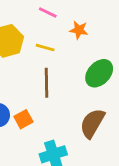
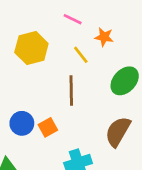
yellow line: (45, 48) -> (81, 55), moved, turned 36

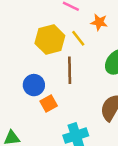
yellow hexagon: (31, 48) -> (50, 39), moved
blue circle: (22, 123) -> (34, 85), moved

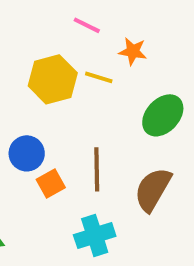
yellow line: (78, 38) -> (99, 77), turned -35
brown line: (70, 70) -> (97, 169), moved

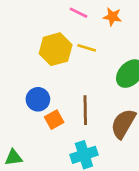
orange star: (133, 51) -> (112, 17), moved

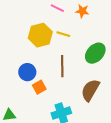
brown line: (85, 110) -> (62, 66), moved

